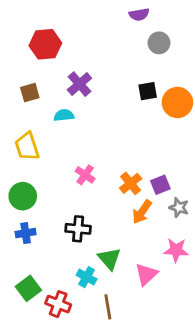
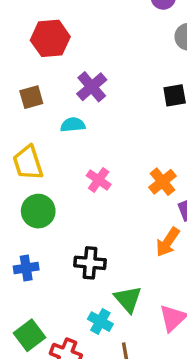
pink cross: (85, 175) -> (99, 180), moved
orange cross: (131, 183) -> (162, 182), moved
green circle: (23, 196) -> (38, 211), moved

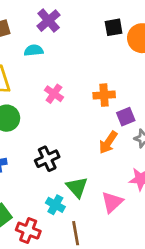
orange cross: (162, 182) -> (104, 95), turned 35
black cross: (90, 263) -> (47, 159), turned -30

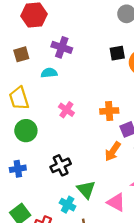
purple cross: (49, 21) -> (62, 47), turned -30
pink triangle: (112, 202) -> (116, 202), turned -48

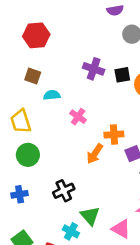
purple cross: (62, 47) -> (94, 69), moved
brown square: (21, 54) -> (33, 76), moved, turned 35
pink cross: (66, 110) -> (78, 117), moved
orange arrow: (113, 151) -> (95, 154), moved

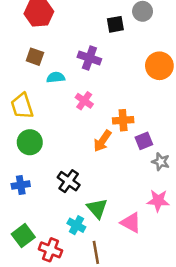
purple cross: (94, 69) -> (89, 58), moved
black square: (122, 75) -> (115, 24), moved
black cross: (64, 191) -> (69, 181), turned -30

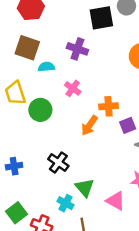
black square: (115, 24) -> (101, 18), size x1.5
brown square: (35, 57) -> (27, 48), size x1.5
green circle: (30, 142) -> (40, 110), moved

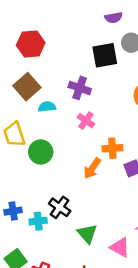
brown square: (27, 48) -> (27, 87), turned 30
pink cross: (73, 88) -> (86, 121), moved
cyan cross: (65, 203) -> (38, 221), moved, turned -35

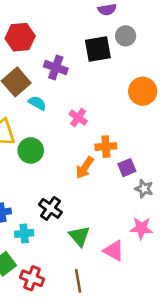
purple cross: (80, 88) -> (56, 67), moved
cyan semicircle: (47, 107) -> (37, 103), turned 36
cyan cross: (38, 221) -> (24, 233), moved

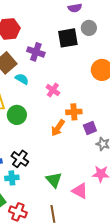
black cross: (50, 208) -> (20, 159), moved

